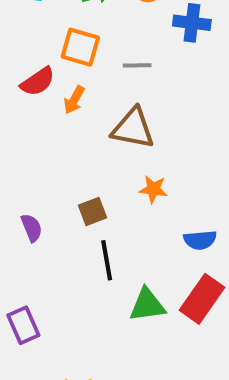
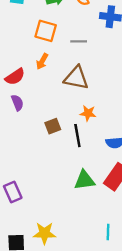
red semicircle: (38, 82) -> (15, 77), moved
purple semicircle: (32, 228) -> (17, 103), moved
black line: (107, 260) -> (77, 136), moved

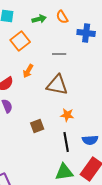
orange square: (46, 31) -> (20, 41), moved, turned 36
black line: (77, 136) -> (66, 142), moved

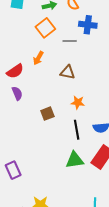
blue cross: (86, 33) -> (88, 25), moved
orange square: (20, 41) -> (45, 28), moved
brown triangle: (57, 85) -> (68, 72), size x0.7

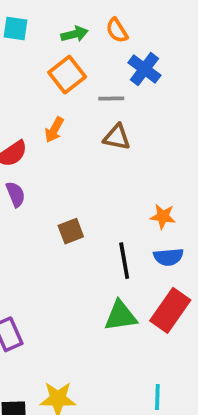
blue cross: (88, 25) -> (144, 69), turned 30
brown triangle: (68, 72) -> (117, 137), moved
orange star: (78, 102) -> (163, 216), moved

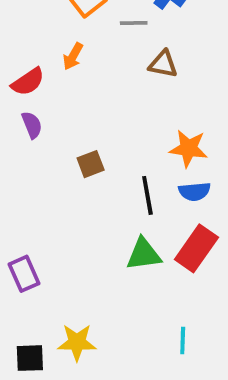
brown triangle: (117, 137) -> (163, 64), moved
orange star: (163, 216) -> (189, 148), size x1.4

